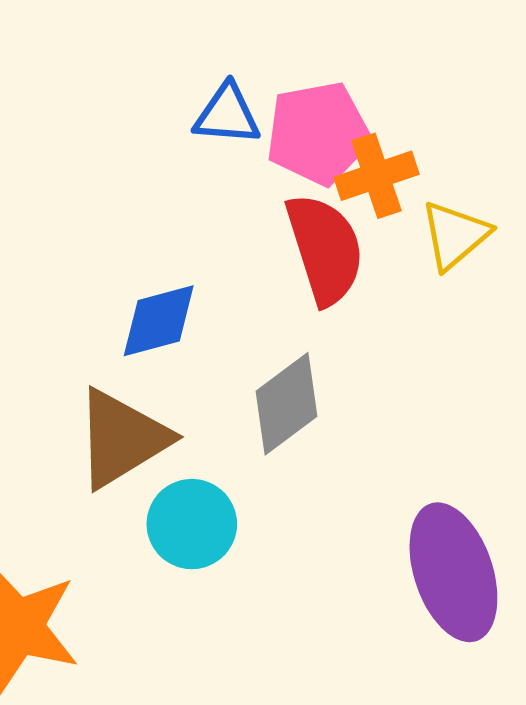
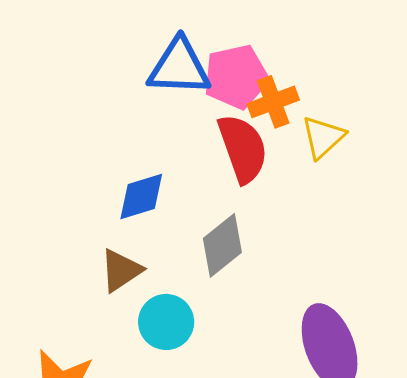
blue triangle: (227, 115) -> (179, 67), size x1.5
brown triangle: (122, 438) -> (121, 270), size x0.7

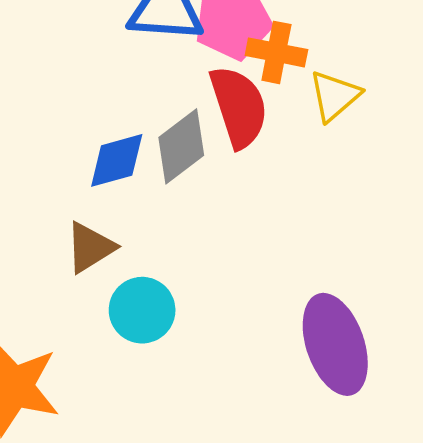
orange cross: (273, 102) -> (276, 52), turned 30
gray diamond: (222, 245) -> (181, 146), moved

